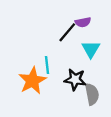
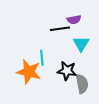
black line: (67, 32) -> (60, 29), turned 42
orange star: (32, 81) -> (29, 72), turned -30

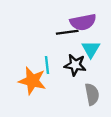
purple semicircle: (74, 20) -> (83, 22), size x1.6
black star: (67, 71) -> (75, 65), moved

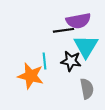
cyan triangle: (91, 49) -> (86, 46), size x1.4

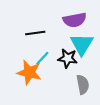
black line: (64, 30) -> (35, 33), moved
cyan line: (44, 61) -> (42, 58), turned 49

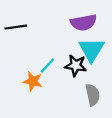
black line: (35, 33) -> (16, 27), moved
orange star: (29, 72) -> (33, 81), size x0.7

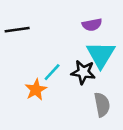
purple semicircle: (84, 23) -> (92, 25), size x0.7
orange star: (33, 81) -> (36, 90), turned 30

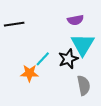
black star: (83, 72) -> (68, 59), turned -30
orange star: (36, 90) -> (29, 73), turned 30

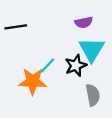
orange star: (29, 73) -> (33, 81), size x1.4

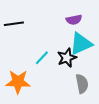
cyan triangle: (92, 50) -> (81, 44), turned 35
orange star: (33, 81) -> (18, 82), moved

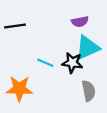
cyan line: (42, 58) -> (45, 63), turned 70
black star: (67, 58) -> (72, 63), turned 30

